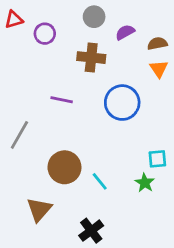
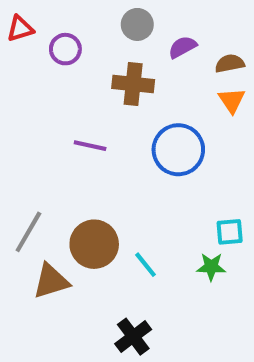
gray line: (19, 135) -> (28, 232), moved
green star: (145, 183) -> (211, 267), turned -30
brown triangle: (39, 209) -> (51, 281), moved, turned 32

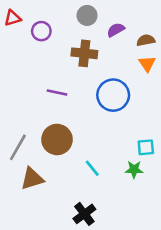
brown circle: (94, 244) -> (57, 139), moved

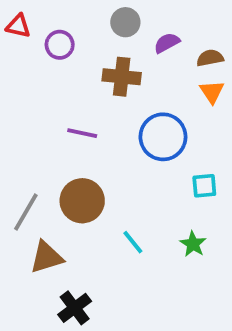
red triangle: (13, 18) -> (18, 26), turned 30
cyan square: (146, 147) -> (204, 186), moved
green star: (134, 170) -> (193, 244), turned 30
black cross: (84, 214) -> (75, 308), moved

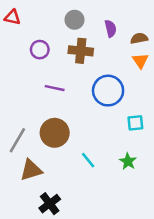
gray circle: (125, 22) -> (75, 20), moved
purple semicircle: (167, 43) -> (111, 28), turned 105
purple circle: (60, 45) -> (40, 50), moved

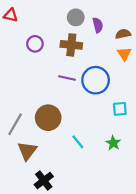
gray circle: (75, 20) -> (76, 17), moved
purple line: (55, 88) -> (67, 78), moved
brown triangle: (31, 170) -> (27, 151), turned -35

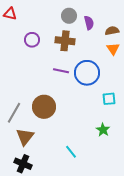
cyan line: (78, 142) -> (71, 152), moved
black cross: (44, 181) -> (23, 164), moved, turned -30

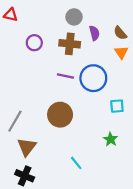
purple semicircle: (89, 23) -> (94, 33), moved
brown semicircle: (112, 31) -> (120, 33), turned -120
brown circle: (44, 107) -> (60, 115), moved

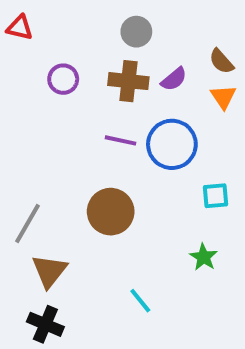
purple semicircle: (94, 33) -> (174, 79), moved, turned 64

